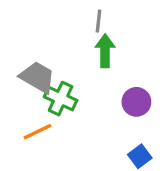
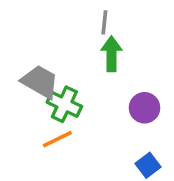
orange line: (37, 132) -> (57, 139), moved

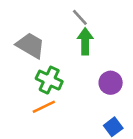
gray line: (104, 22) -> (80, 17), turned -48
gray trapezoid: (40, 82) -> (30, 45), moved

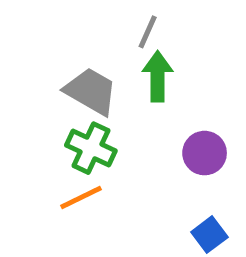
gray line: (80, 17) -> (148, 32), turned 66
gray trapezoid: (30, 45) -> (91, 91), moved

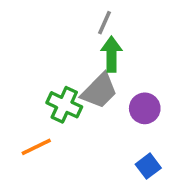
gray trapezoid: (91, 91) -> (99, 91), moved, turned 105
orange line: (81, 197) -> (36, 147), moved

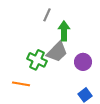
gray line: (104, 23) -> (47, 15), moved
orange line: (36, 147) -> (21, 84), turned 36

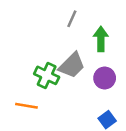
gray line: (47, 15) -> (72, 19), moved
green arrow: (64, 31) -> (101, 39), moved

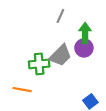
green cross: (47, 75) -> (39, 64), turned -30
purple circle: (105, 78) -> (84, 48), moved

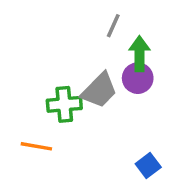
gray line: (60, 16) -> (113, 26), moved

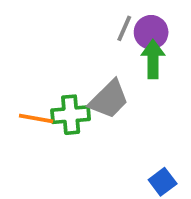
purple circle: (138, 78) -> (151, 32), moved
orange line: (36, 146) -> (36, 119), moved

